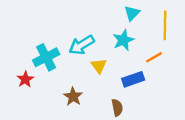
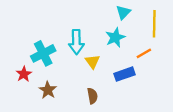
cyan arrow: (82, 45) -> (76, 42), turned -60
brown star: (73, 97) -> (48, 90), moved
brown semicircle: (117, 108) -> (92, 96), moved

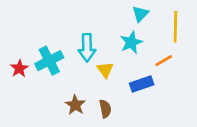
red star: (24, 74) -> (19, 68), moved
brown star: (48, 90) -> (75, 105), moved

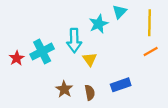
cyan star: (131, 42) -> (99, 24), moved
orange line: (164, 61) -> (151, 52), moved
blue rectangle: (142, 84) -> (121, 85), moved

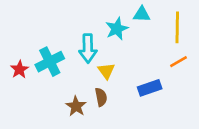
cyan triangle: (120, 12) -> (142, 14), turned 48
blue rectangle: (121, 85) -> (150, 88), moved
brown semicircle: (90, 93) -> (101, 97), moved

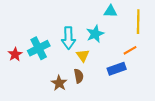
cyan star: (117, 29) -> (95, 34), moved
orange line: (179, 62) -> (130, 50), moved

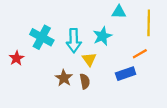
cyan cross: (39, 48) -> (42, 37), moved, turned -35
brown star: (59, 83) -> (64, 78), moved

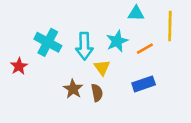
orange line: (140, 54) -> (145, 49), moved

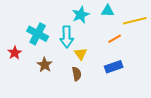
yellow line: (170, 26) -> (135, 21), turned 75
cyan star: (117, 41) -> (81, 15), moved
brown star: (73, 89) -> (45, 65), moved

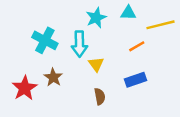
red star: (15, 53) -> (25, 88), moved, size x1.5
brown semicircle: (77, 74) -> (100, 96), moved

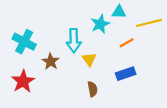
cyan star: (96, 18) -> (100, 24), moved
cyan cross: (45, 40) -> (24, 42), moved
brown star: (53, 77) -> (51, 61), moved

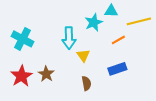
brown star: (51, 61) -> (46, 74), moved

